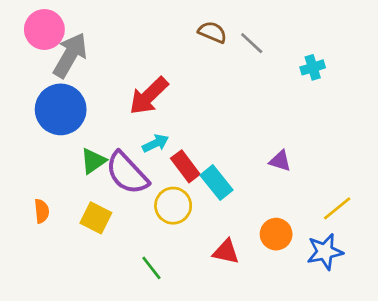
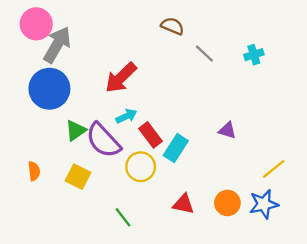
gray line: (252, 43) -> (204, 54), moved
cyan rectangle: (216, 183) -> (176, 148), turned 72
orange circle: (276, 234) -> (227, 203), moved

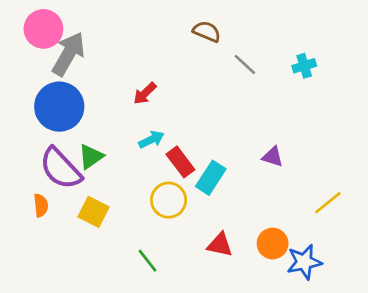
red arrow: (121, 78) -> (145, 93), size x0.6
purple semicircle: (103, 140) -> (61, 168), moved
blue star: (264, 204) -> (304, 262), moved

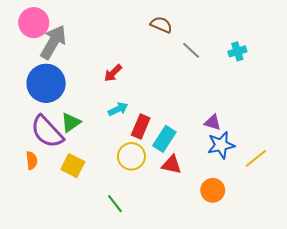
red rectangle: (180, 162) -> (141, 127), turned 60
red triangle: (220, 245) -> (172, 165), moved
blue star: (304, 262) -> (221, 145), moved

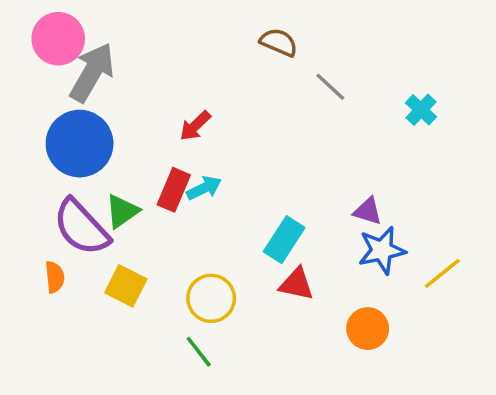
cyan cross: (237, 51) -> (421, 110), moved, turned -30
red rectangle: (141, 127) -> (174, 190), moved
yellow circle: (131, 156) -> (211, 298), moved

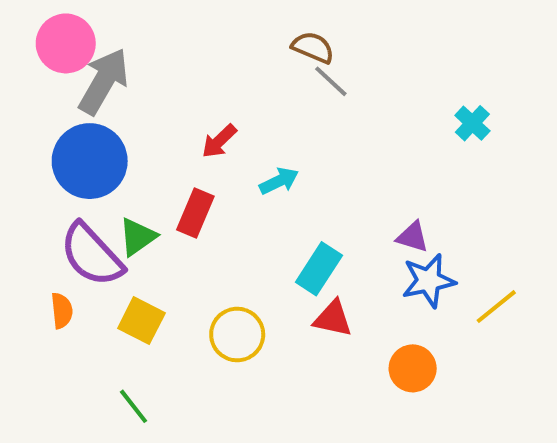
gray line: (330, 87) -> (331, 81), moved
cyan arrow: (204, 188) -> (279, 181), moved
green line: (199, 352) -> (134, 406), moved

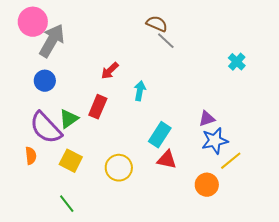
blue circle: (90, 161) -> (45, 81), size x0.6
cyan arrow: (279, 181) -> (140, 91), turned -54
purple triangle: (413, 237) -> (207, 119), turned -36
yellow line: (496, 307) -> (231, 161), moved

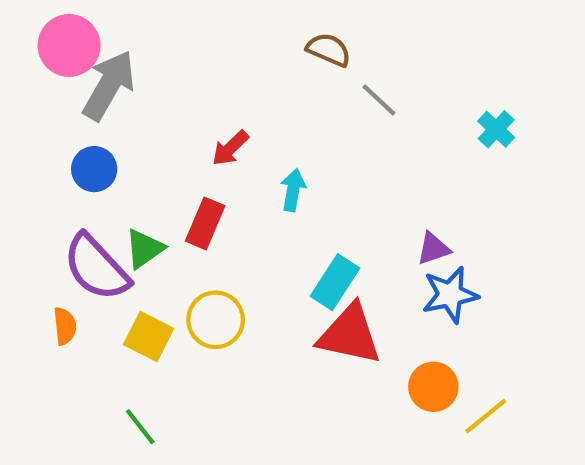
gray line: (166, 41) -> (379, 100), moved
red triangle: (167, 160) -> (350, 334), size x1.6
yellow line: (231, 161) -> (486, 416), moved
yellow circle: (119, 168) -> (216, 320), moved

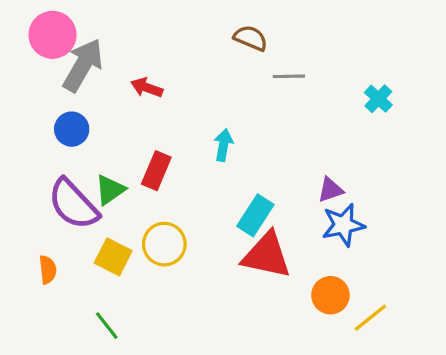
gray line: (379, 100) -> (289, 76), turned -44
red arrow: (230, 148) -> (147, 88), moved, turned 64
orange semicircle: (65, 326) -> (48, 270), moved

